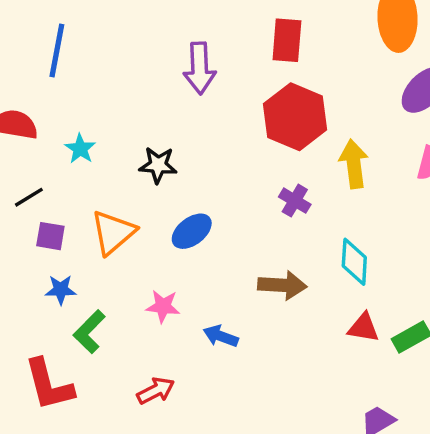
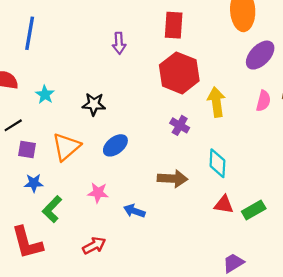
purple arrow: (199, 68) -> (119, 43), size x0.7

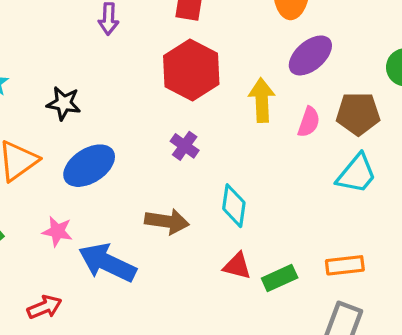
yellow arrow: (216, 102) -> (262, 100), moved
blue ellipse: (115, 145) -> (89, 166), size x1.4
blue arrow: (134, 211) -> (107, 263), size x1.8

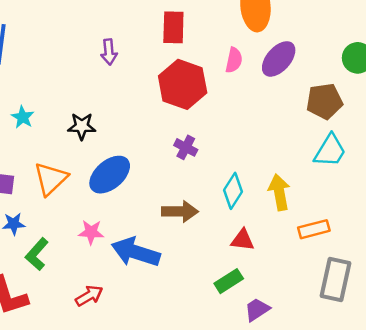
yellow arrow: (262, 100) -> (279, 192), moved
pink semicircle: (309, 122) -> (234, 60), moved
cyan diamond: (234, 206) -> (233, 191), turned 32
orange rectangle: (345, 265) -> (314, 229), moved
green rectangle: (280, 278) -> (229, 281), moved

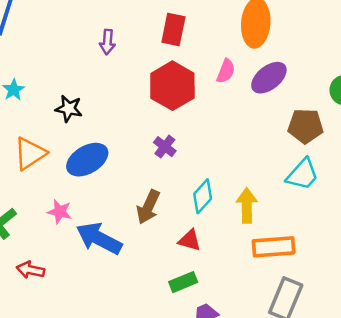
brown arrow: (180, 211) -> (148, 207), turned 104
orange rectangle: (314, 229) -> (274, 247), size x1.4
red triangle: (242, 240) -> (190, 240), moved
red arrow: (89, 296) -> (30, 270), moved, turned -148

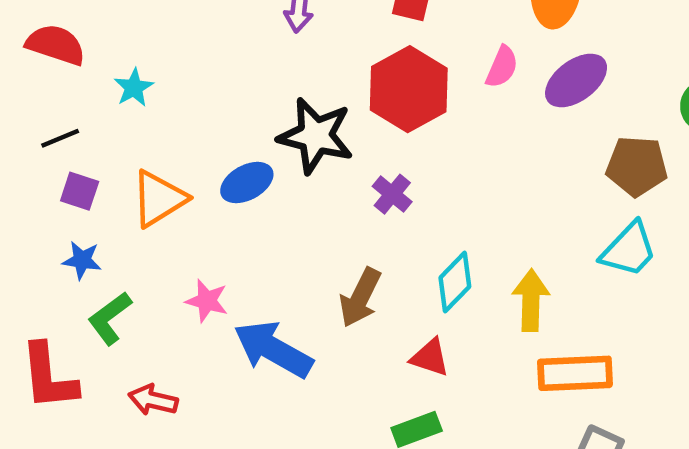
black star: (69, 109) -> (316, 136), moved, size x1.6
blue ellipse: (87, 160) -> (247, 183), moved, size x0.7

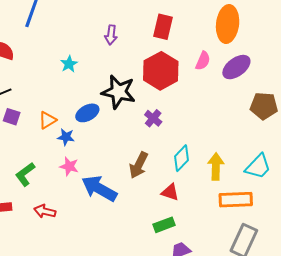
cyan star: (134, 88) -> (69, 64), moved
orange triangle: (159, 199) -> (47, 120), size x0.7
cyan trapezoid: (629, 250) -> (258, 167), moved
blue star: (82, 260) -> (66, 137), moved

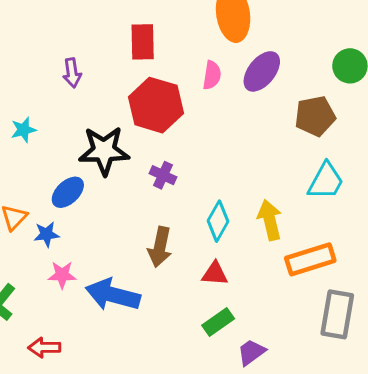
cyan star: (69, 64) -> (23, 130), turned 30
cyan trapezoid: (258, 167) -> (326, 181), moved

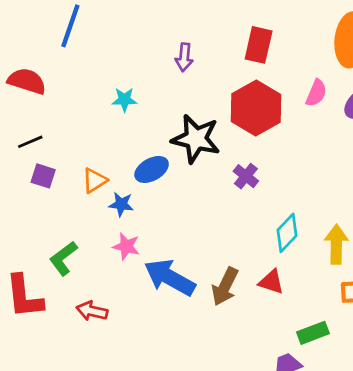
brown arrow: (160, 247) -> (225, 286), moved
green rectangle: (218, 322) -> (313, 333), moved

